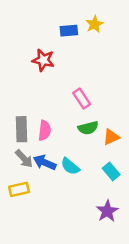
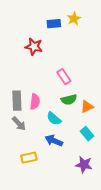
blue arrow: (45, 162) -> (54, 141), moved
cyan semicircle: (70, 166) -> (54, 119), moved
yellow rectangle: (19, 189) -> (29, 158), moved
purple star: (107, 211) -> (84, 165), turned -30

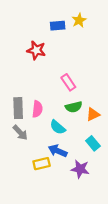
yellow rectangle: (29, 158) -> (42, 164), moved
purple star: (84, 165) -> (80, 169), moved

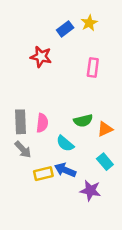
blue rectangle: (58, 26) -> (65, 29), turned -32
pink rectangle: (68, 82) -> (93, 68), moved, turned 42
yellow rectangle: (42, 164) -> (43, 174), moved

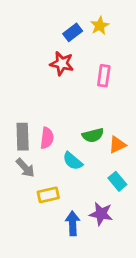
red star: (41, 57) -> (62, 64), moved
blue arrow: (65, 170) -> (73, 223), moved, turned 65

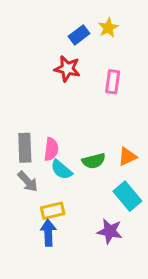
green semicircle: (93, 135) -> (94, 161), moved
cyan semicircle: (73, 161) -> (61, 170), moved
cyan rectangle: (117, 181) -> (127, 196), size x1.4
blue arrow: (73, 223) -> (48, 233), moved

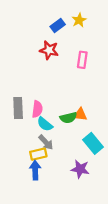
orange triangle: (127, 157) -> (80, 114), moved, turned 32
gray arrow: (28, 181) -> (46, 142), moved

